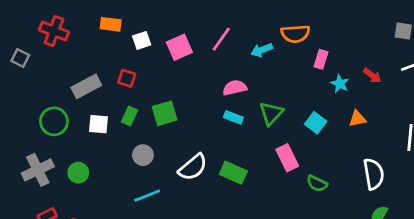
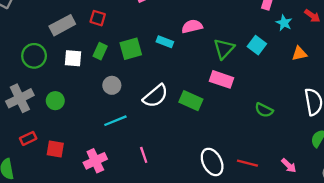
cyan rectangle: (233, 117) -> (165, 42), moved
cyan square: (316, 123) -> (257, 45), moved
pink rectangle: (287, 158) -> (222, 79), moved, turned -45

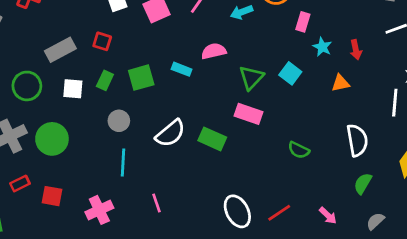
red arrow: (312, 16) -> (356, 50), moved, turned 42
green circle: (55, 101) -> (52, 139), size x1.5
cyan line: (115, 121) -> (123, 163), turned -65
red line: (247, 163) -> (279, 213), turned -48

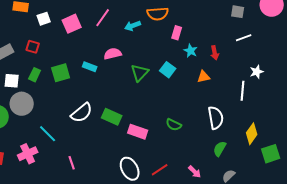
pink rectangle: (248, 114) -> (138, 132), moved
gray circle: (119, 121) -> (22, 104), moved, size x1.5
cyan line: (123, 163) -> (48, 134), turned -48
pink cross: (99, 210) -> (28, 154), moved

